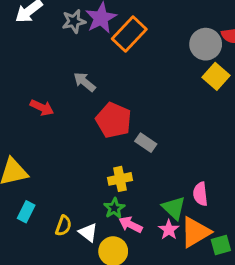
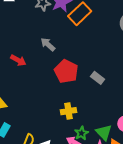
gray rectangle: (146, 143) -> (98, 78), moved
green star: (114, 208) -> (81, 133), moved

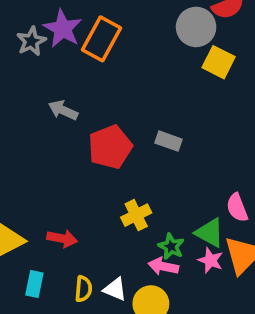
red arrow: (18, 60) -> (62, 239), moved
red pentagon: (66, 71) -> (110, 147), turned -30

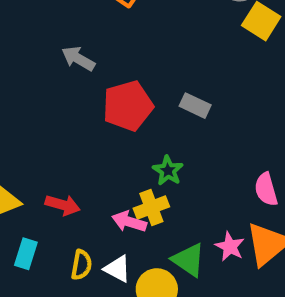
yellow cross: (136, 215) -> (151, 208), moved
green triangle: (210, 233) -> (189, 260), moved
green star: (171, 246) -> (168, 171), moved
pink arrow: (163, 266) -> (129, 222), moved

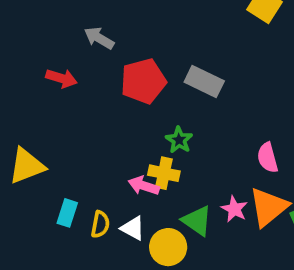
gray rectangle: (195, 106) -> (204, 81), size x1.4
red arrow: (63, 205) -> (61, 78), moved
yellow cross: (151, 208) -> (164, 173), turned 32
cyan rectangle: (26, 254) -> (67, 213), moved

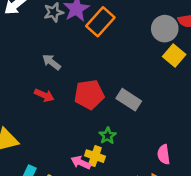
gray arrow: (99, 38) -> (51, 62), moved
red arrow: (61, 78) -> (44, 95), moved

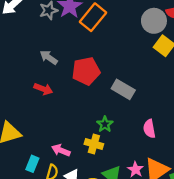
red pentagon: (89, 95) -> (86, 71), moved
pink semicircle: (164, 154) -> (149, 129), moved
pink arrow: (81, 163) -> (61, 150), moved

